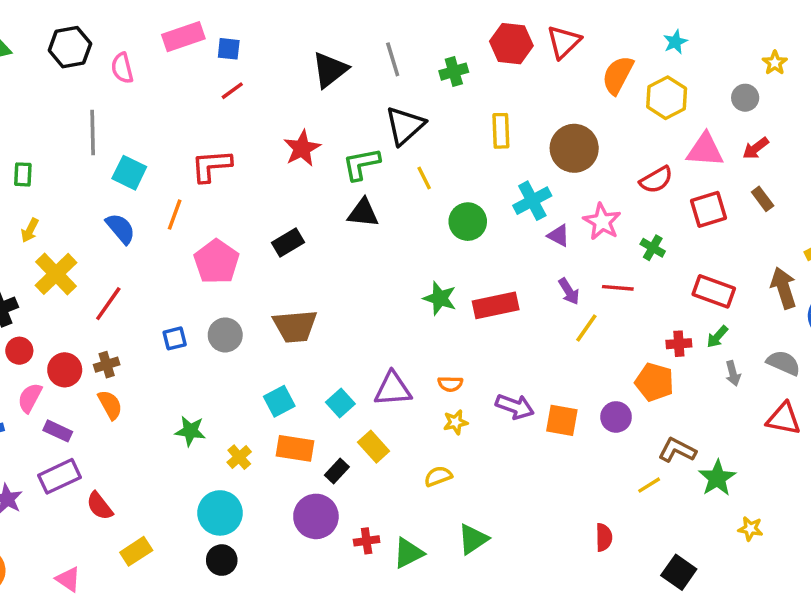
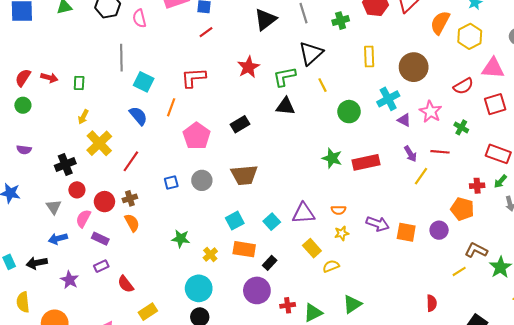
yellow rectangle: (374, 447) -> (312, 248), moved
purple rectangle: (59, 476) -> (101, 266), size x0.6

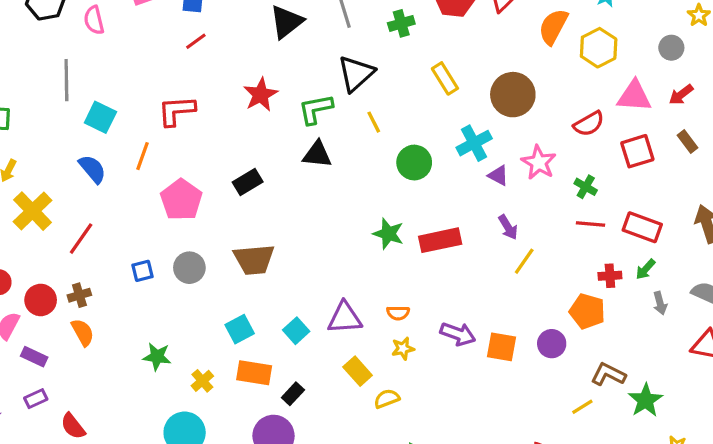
yellow rectangle: (369, 57) -> (445, 78), turned -30
red line: (440, 152) -> (590, 224), moved

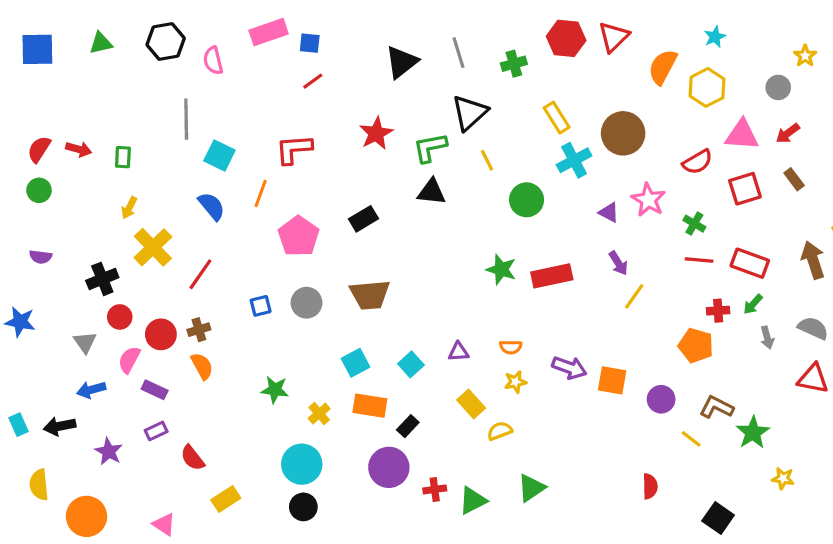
cyan cross: (474, 143) -> (574, 160), moved
purple triangle: (345, 318) -> (458, 352), size x0.6
purple circle: (552, 344) -> (661, 399), moved
yellow line: (582, 407) -> (691, 439), turned 70

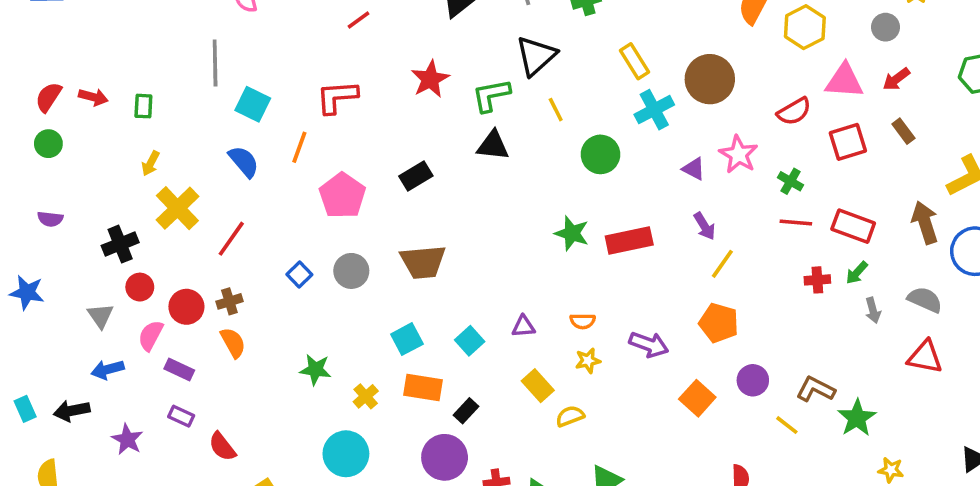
blue square: (261, 306) -> (299, 275), turned -30
orange pentagon: (696, 345) -> (719, 323), moved
orange square: (612, 380) -> (697, 398), moved, turned 32
purple rectangle: (156, 431) -> (181, 416), turned 50

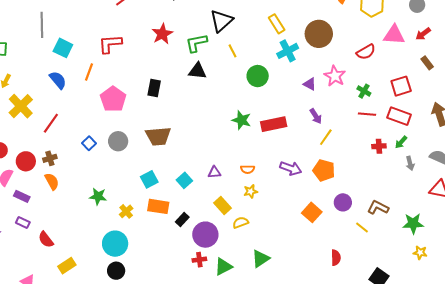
red square: (848, 142) -> (401, 86), moved
black rectangle: (416, 176) -> (154, 88), turned -48
purple arrow: (649, 344) -> (291, 168), moved
green star: (857, 418) -> (413, 224), moved, turned 30
purple circle: (445, 457) -> (205, 235), moved

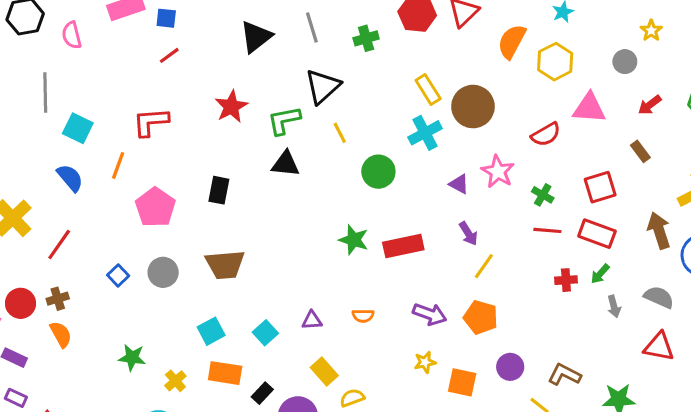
yellow rectangle: (277, 24) -> (428, 89), moved
red arrow: (423, 34) -> (650, 105), moved
yellow star: (251, 191) -> (425, 362), moved
orange square: (312, 212) -> (462, 382), turned -30

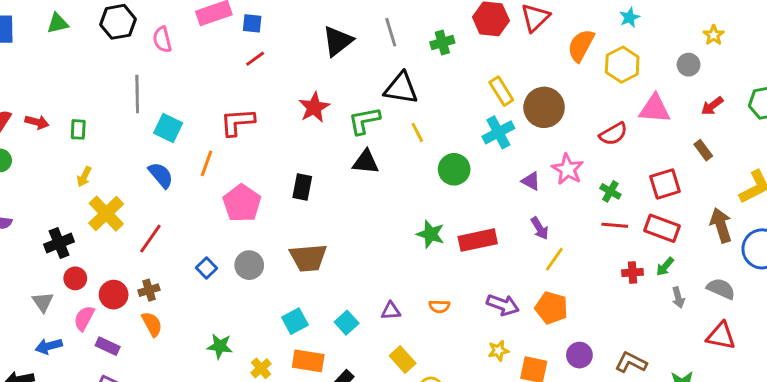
black triangle: (323, 86) -> (401, 88), turned 51

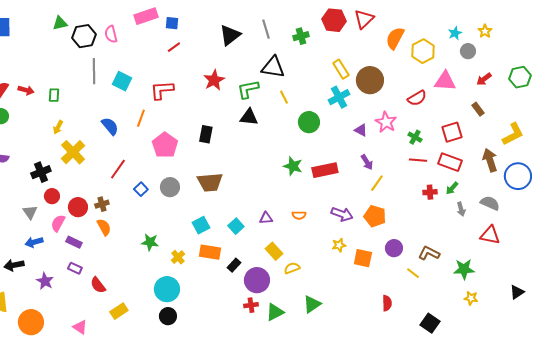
cyan star: (630, 17) -> (455, 33), moved
black hexagon: (118, 22) -> (84, 36), moved
green triangle: (58, 23) -> (60, 23), moved
cyan square: (168, 128) -> (122, 81), moved
red line: (150, 239) -> (118, 169), moved

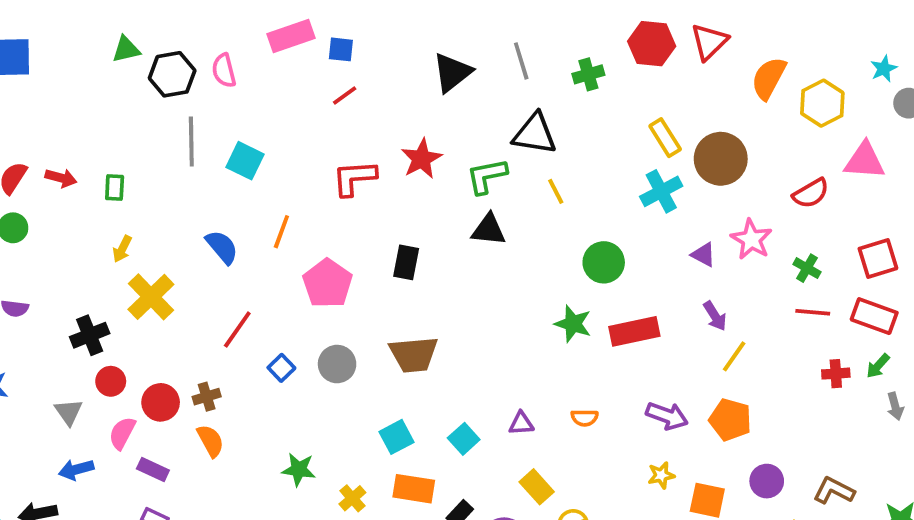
red L-shape: (162, 90) -> (354, 178), moved
green circle: (309, 122) -> (604, 262), moved

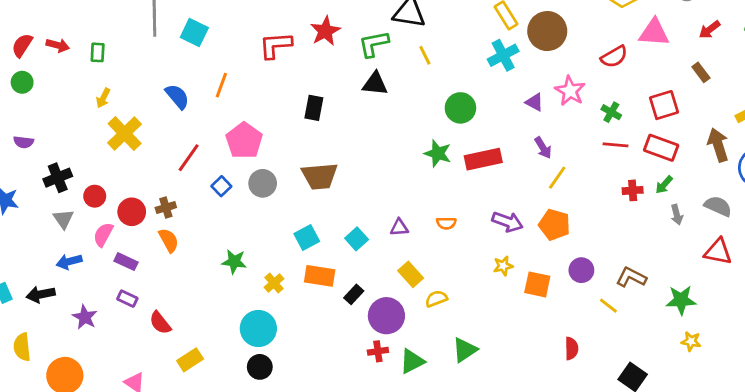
pink pentagon: (327, 283) -> (244, 141), moved
black cross: (90, 335) -> (58, 178), moved

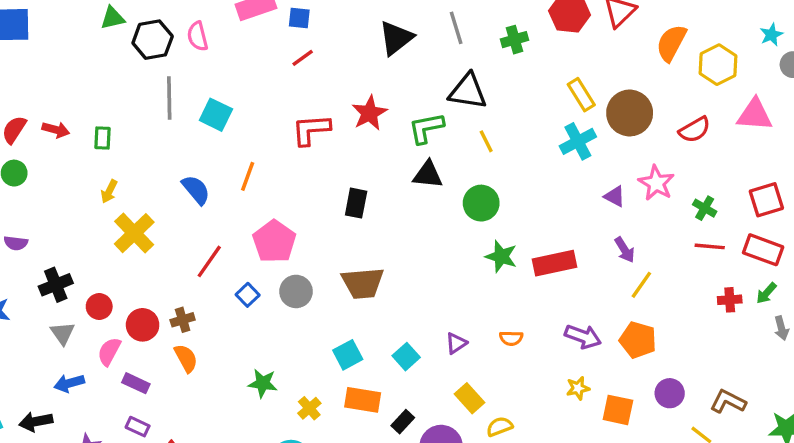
red semicircle: (614, 57) -> (695, 130), moved
green circle: (460, 108) -> (481, 203), moved
purple triangle: (399, 227) -> (456, 343), turned -30

